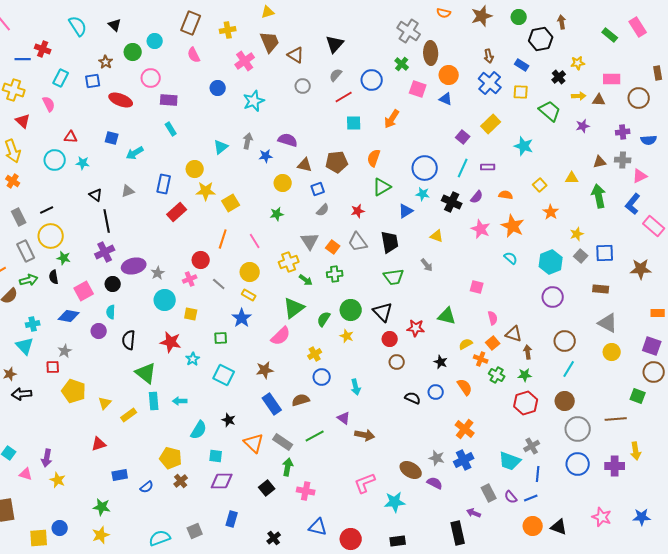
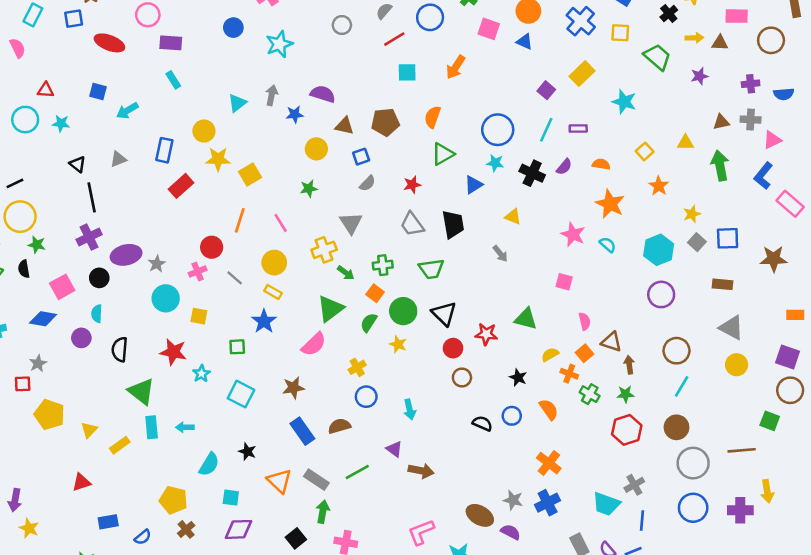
pink star: (481, 229) -> (573, 234), moved
orange square: (333, 247) -> (375, 293), moved
green trapezoid: (394, 277) -> (431, 269), moved

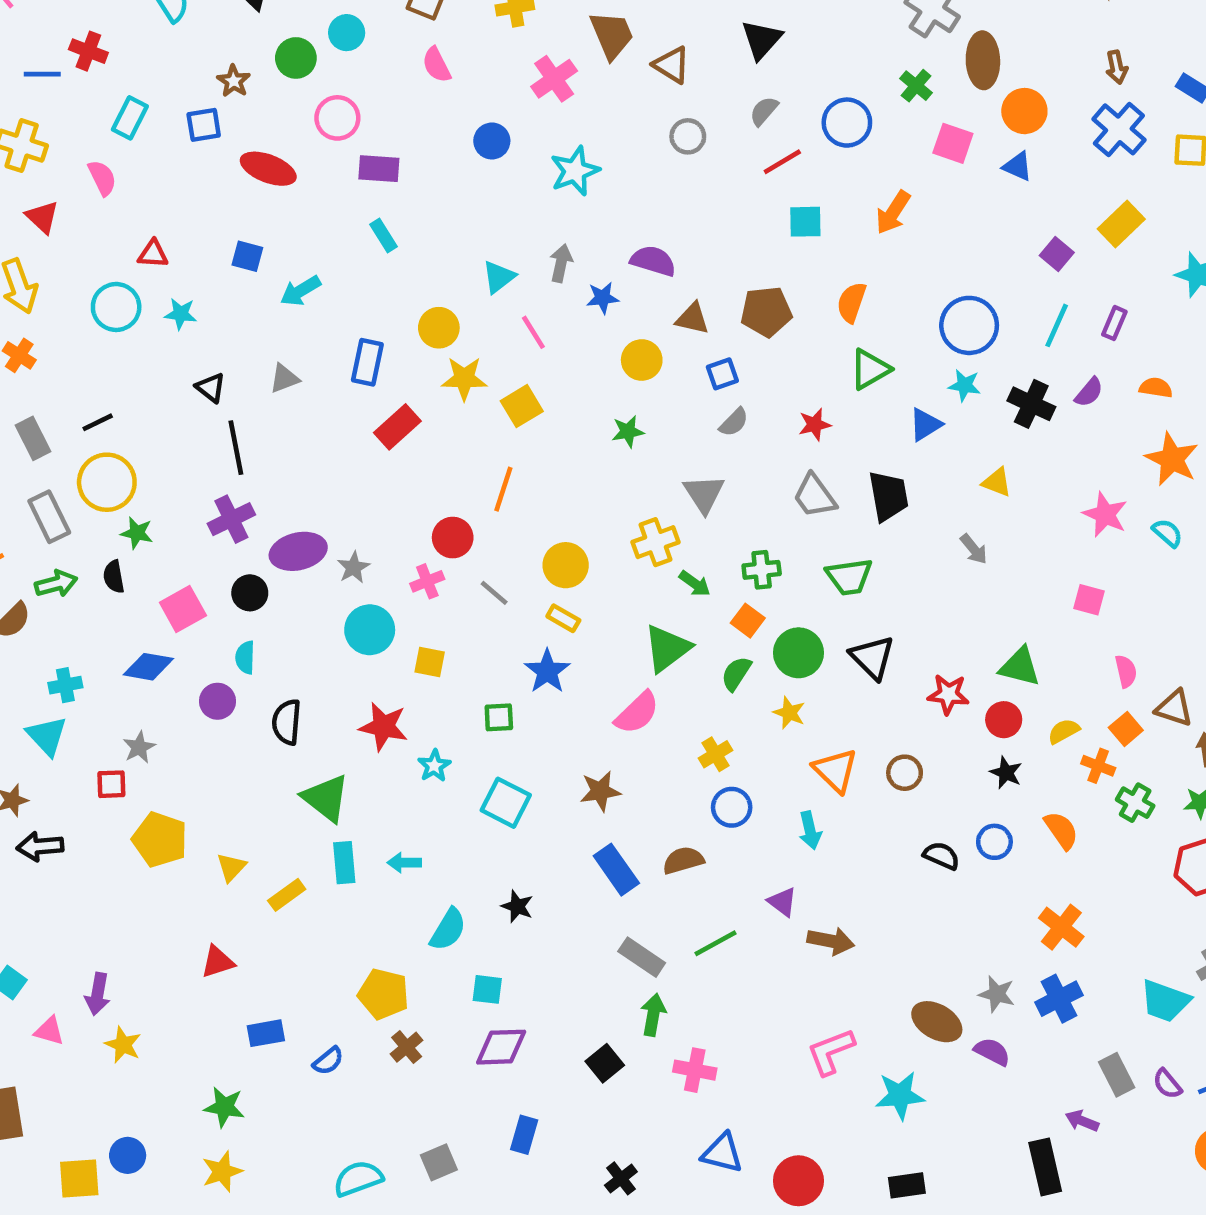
purple rectangle: (578, 128) -> (1114, 323), turned -66
pink line: (281, 223) -> (533, 332), moved
red circle: (453, 348) -> (1004, 720), moved
orange triangle: (279, 481) -> (835, 770), moved

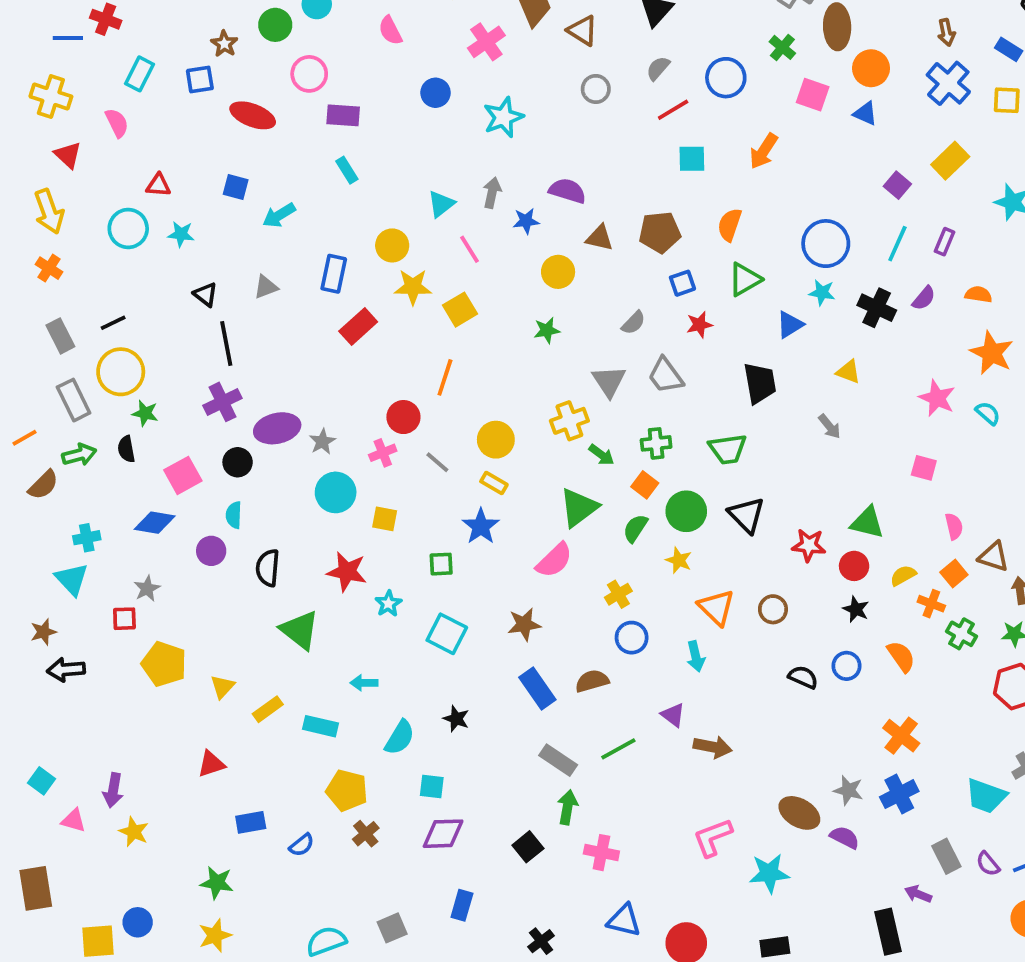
blue square: (722, 374) -> (682, 283), moved
gray trapezoid: (815, 496) -> (666, 376), moved
cyan rectangle: (344, 863) -> (321, 726), moved, turned -72

